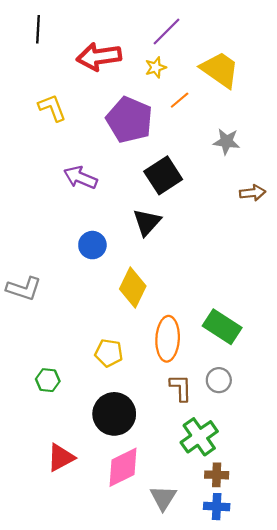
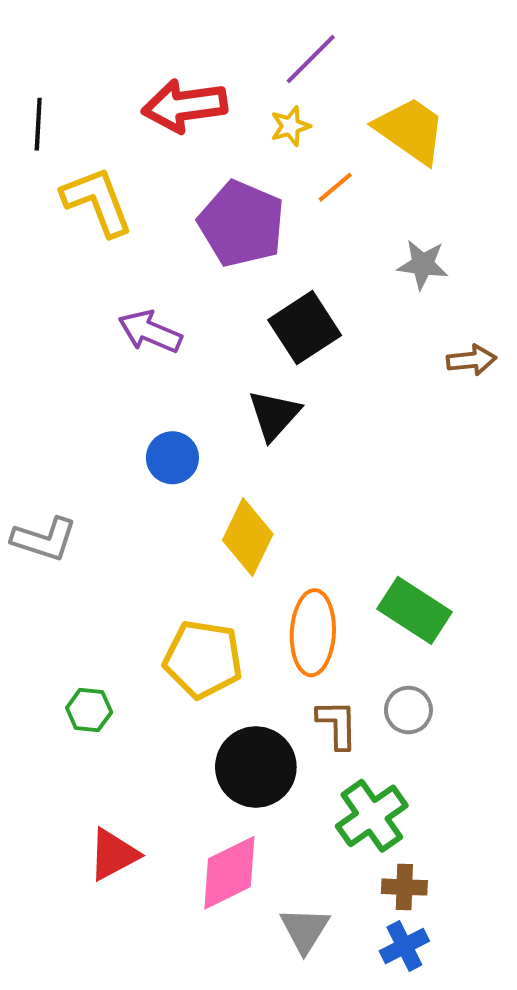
black line: (38, 29) -> (38, 124), moved
yellow L-shape: (52, 108) -> (97, 201), size x1.4
yellow pentagon: (109, 353) -> (203, 659), size x1.5
black circle: (114, 414) -> (256, 767), moved
blue cross: (217, 507) -> (404, 946), turned -30

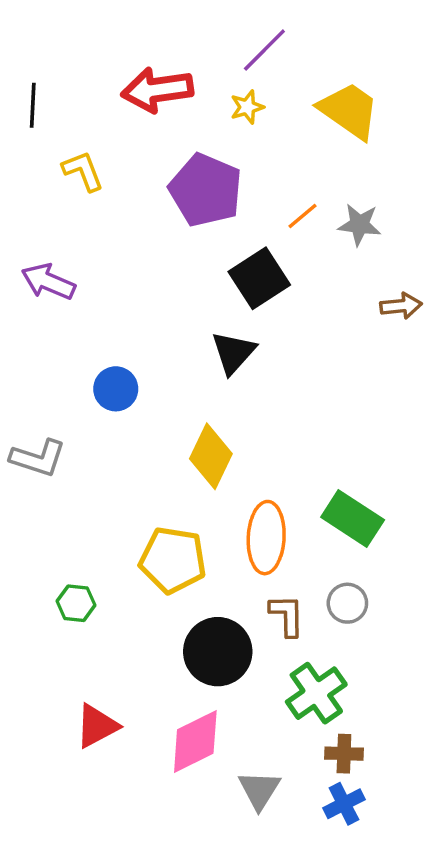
orange line: (335, 187) -> (302, 216), moved
yellow L-shape: (97, 201) -> (83, 171), size x0.7
purple arrow: (150, 332) -> (48, 282), moved
blue circle: (172, 458) -> (116, 389), moved

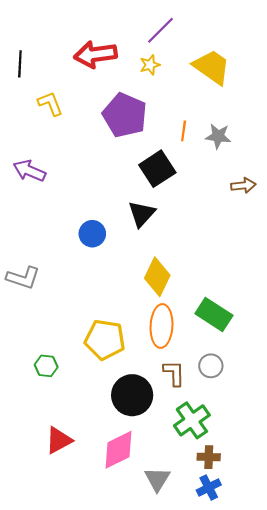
orange line: (302, 216) -> (184, 131), turned -42
blue circle: (116, 389) -> (92, 234), moved
yellow diamond: (211, 456) -> (157, 277), moved

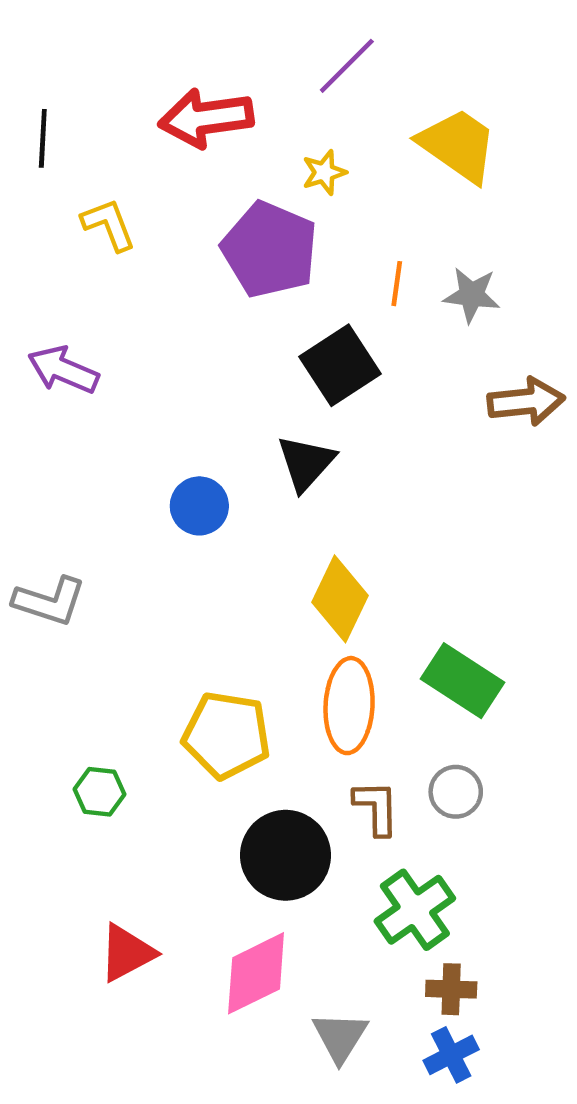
yellow star: (150, 65) -> (324, 172), moved
brown arrow: (243, 185) -> (526, 402), size x1.4

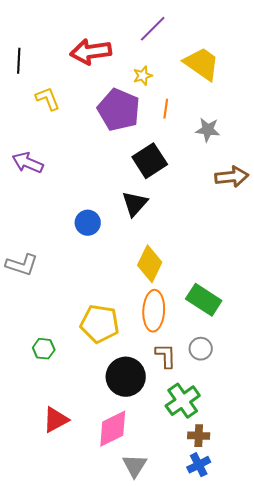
orange line: (397, 284) -> (166, 109), moved
gray triangle: (340, 1037) -> (135, 466), moved

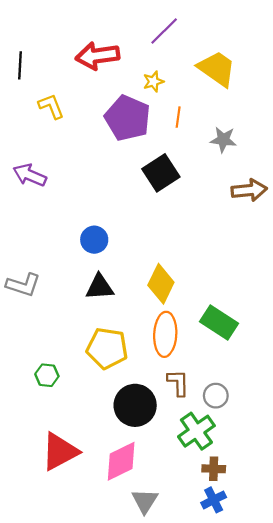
black triangle: (135, 204) -> (100, 287), moved, turned 44
gray circle: (201, 349) -> (216, 396), moved
red triangle: (56, 420) -> (60, 452), size x1.4

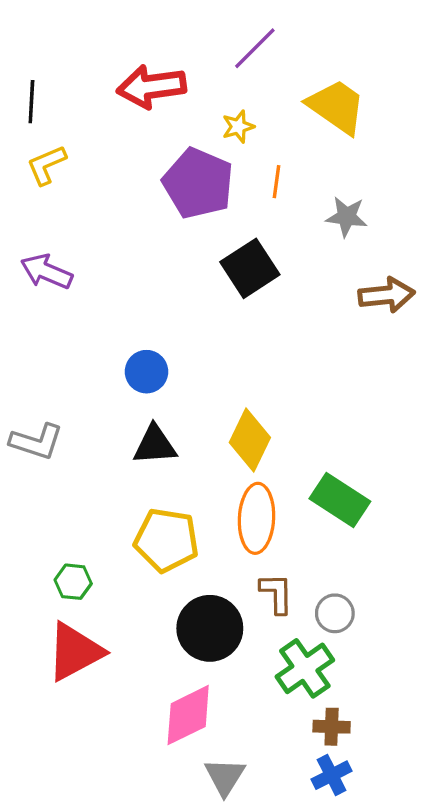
yellow L-shape: (51, 106) -> (46, 165), moved, turned -92
red triangle: (60, 452) -> (75, 652), moved

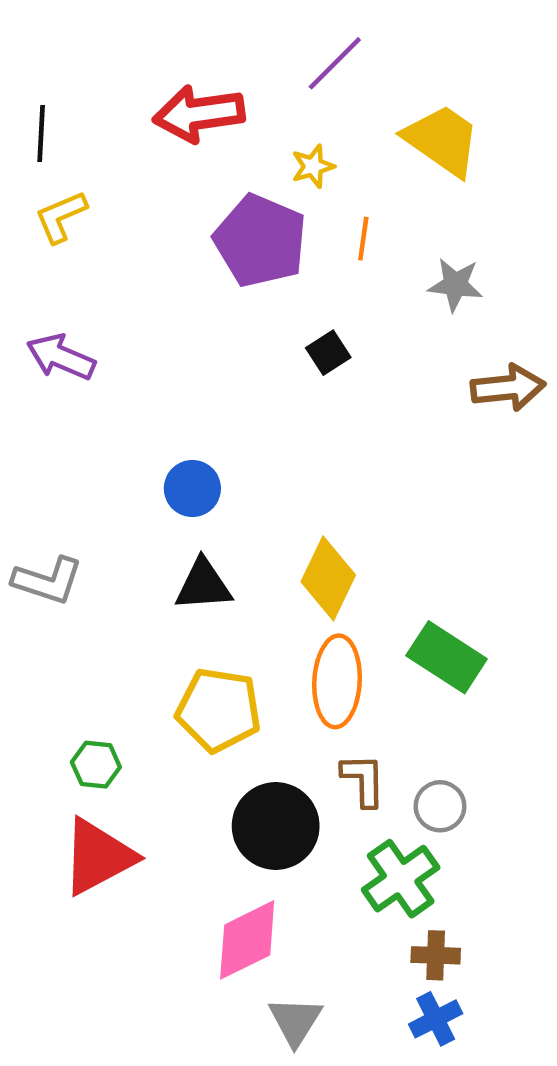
black square: (250, 268) -> (328, 353), size x0.6

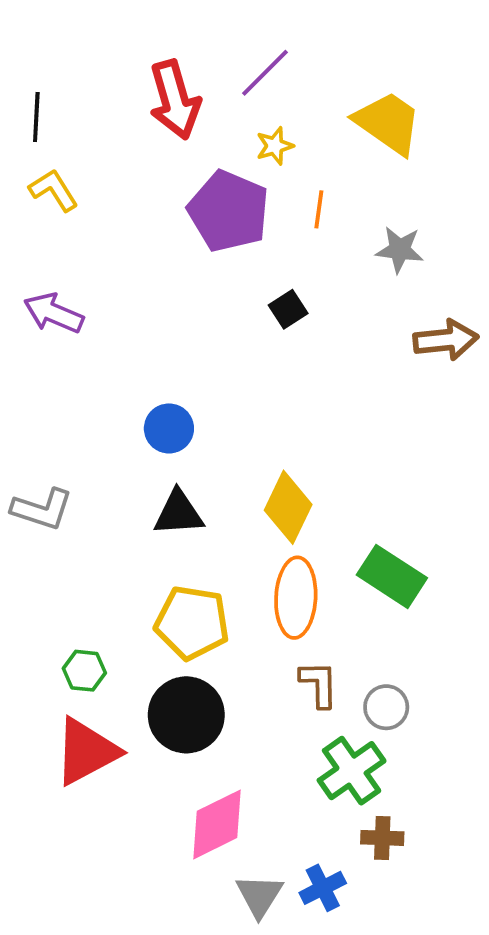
purple line: (335, 63) -> (265, 73), moved
red arrow: (199, 114) -> (175, 100), turned -98
yellow L-shape: (61, 217) -> (54, 190), turned 81
black circle: (276, 826) -> (186, 715), moved
blue cross: (436, 1019) -> (323, 888), moved

